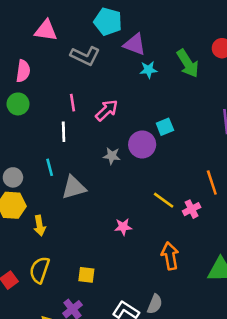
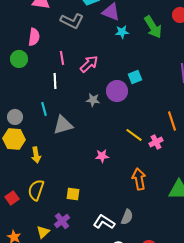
pink semicircle: (23, 71) -> (34, 37), moved

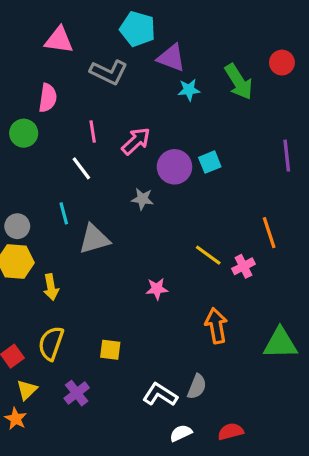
white line: (55, 81) -> (81, 168), turned -35
purple circle: (117, 91) -> (174, 167), moved
purple cross: (62, 221) -> (77, 393), moved
yellow triangle: (43, 232) -> (27, 390), moved

